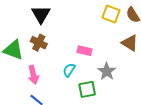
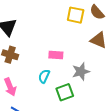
gray star: (107, 71) -> (81, 72), turned 30

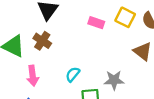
pink rectangle: (56, 55) -> (96, 23), moved

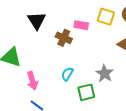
brown cross: (42, 41) -> (64, 38), moved
gray star: (114, 80) -> (105, 73), turned -30

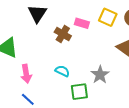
cyan semicircle: (67, 74) -> (62, 71), turned 80

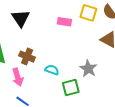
brown cross: (63, 34) -> (27, 57), moved

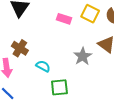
gray star: (88, 69) -> (83, 56), moved

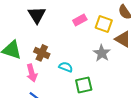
yellow square: (90, 14) -> (104, 24), moved
pink rectangle: (64, 19) -> (80, 20), turned -40

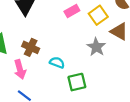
yellow square: (104, 24) -> (98, 15), turned 36

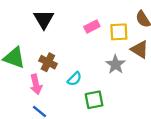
yellow square: (98, 15) -> (119, 32), turned 30
cyan semicircle: (57, 63) -> (74, 79), turned 112

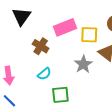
pink rectangle: (92, 26) -> (65, 27), size x1.5
brown cross: (48, 62) -> (41, 46), moved

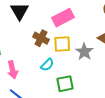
yellow square: (89, 35) -> (62, 44), moved

